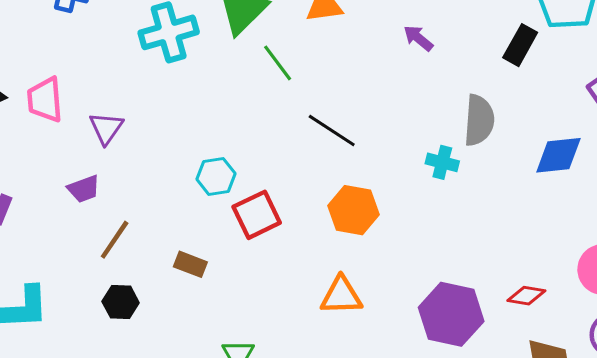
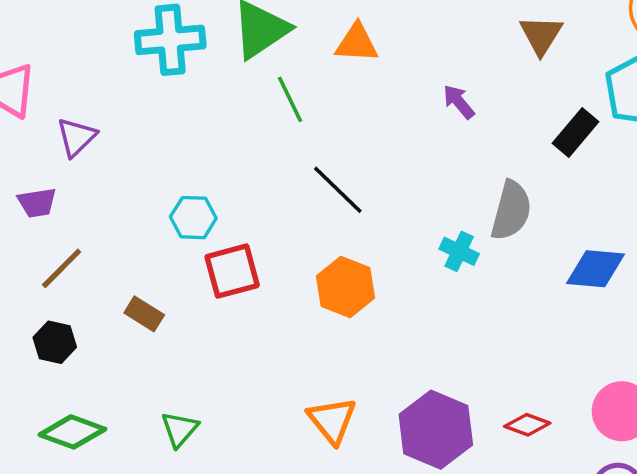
orange triangle: (341, 296) -> (332, 420), moved, turned 42

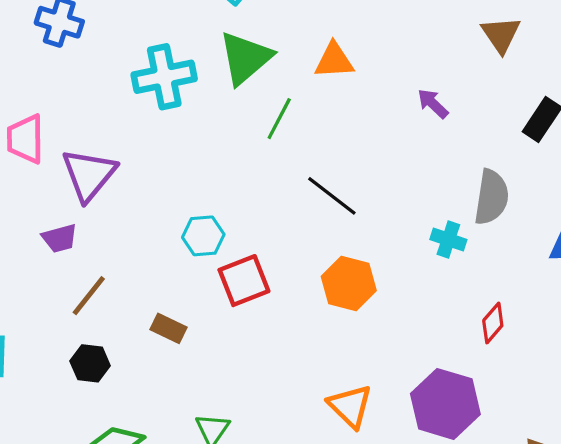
green line: (290, 99) -> (279, 119), turned 60
purple triangle: (76, 137) -> (89, 175), size x1.5
red diamond: (527, 425) -> (493, 323), moved, turned -63

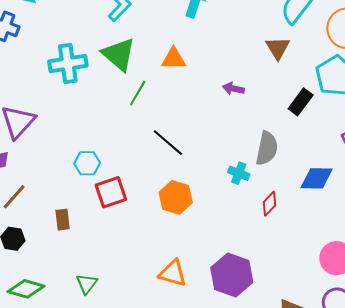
green triangle: (245, 58) -> (119, 54), turned -42
purple arrow: (433, 104) -> (233, 89), turned -35
red diamond: (493, 323) -> (269, 204), moved
brown rectangle: (168, 328) -> (63, 220), turned 55
orange triangle: (350, 406) -> (173, 273), turned -32

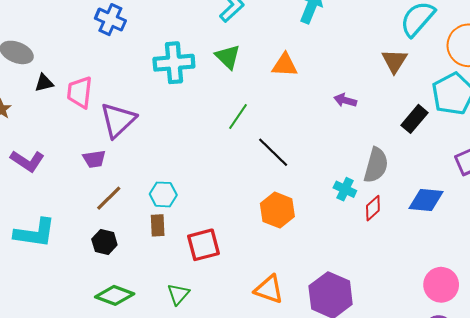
green triangle: (119, 54) -> (228, 57), size x0.7
green line: (138, 93) -> (238, 116), moved
cyan hexagon: (87, 163) -> (163, 194), moved
red square: (111, 192) -> (204, 245), moved
red diamond: (269, 204) -> (373, 208), moved

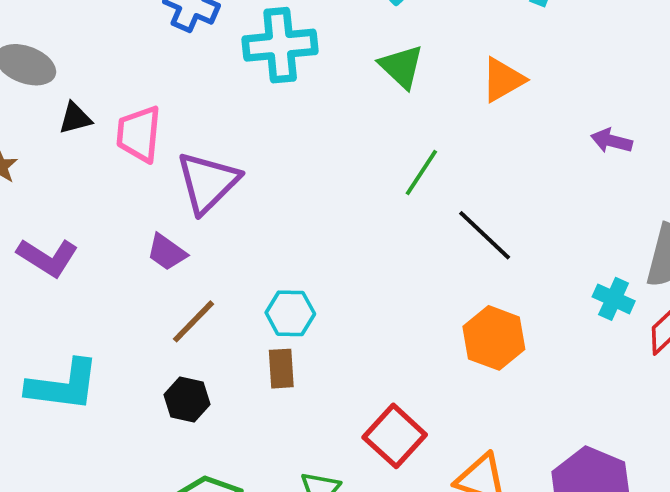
cyan cross: (174, 63) -> (280, 45), moved
orange triangle: (285, 65) -> (503, 80), turned -32
purple trapezoid: (94, 159) -> (167, 252), turned 45
red square: (204, 245) -> (395, 436), moved, turned -32

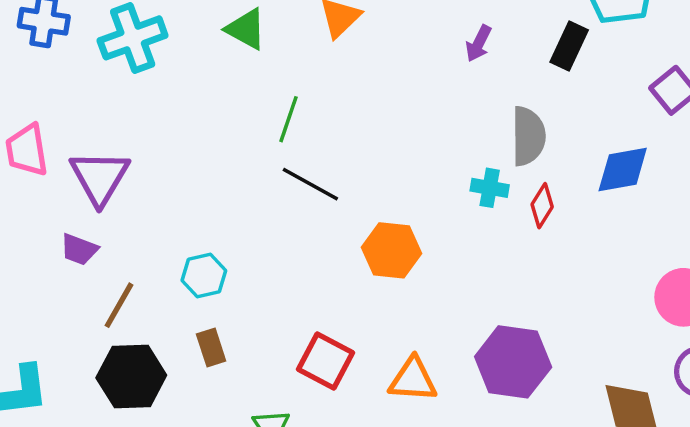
purple arrow: (612, 141) -> (479, 43), moved, turned -63
black line: (485, 235) -> (310, 184), moved
brown rectangle: (281, 369) -> (211, 347), moved
black hexagon: (187, 400) -> (131, 376), size x1.6

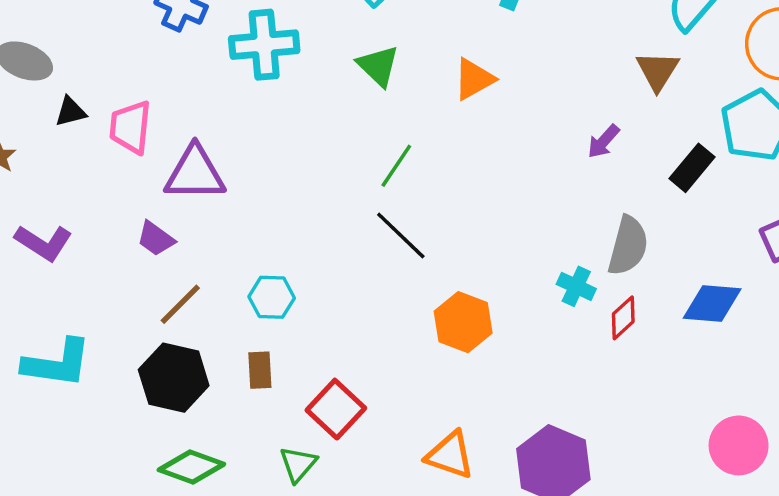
purple triangle: (100, 177) -> (195, 173), turned 44
red square: (326, 361) -> (336, 409), moved

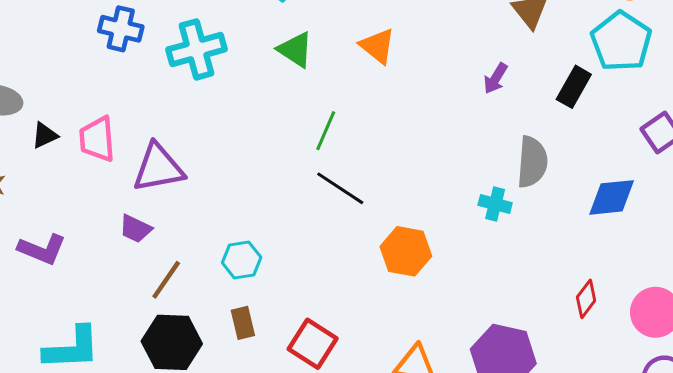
orange triangle: (474, 79) -> (377, 46), turned -42
red diamond: (623, 318) -> (586, 299), moved

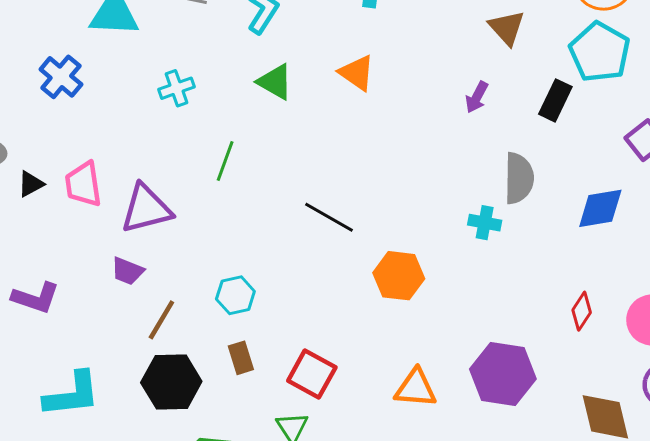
blue cross: (121, 29) -> (61, 77), moved, turned 30
cyan cross: (196, 49) -> (176, 88), size x0.6
green line: (326, 131) -> (225, 161), moved

